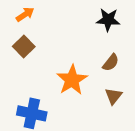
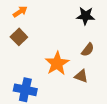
brown triangle: (113, 96) -> (81, 76), moved, turned -48

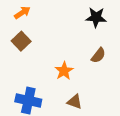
orange star: (57, 63) -> (64, 71), size x0.7
brown triangle: (81, 76) -> (75, 102), moved

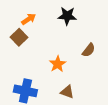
orange arrow: (22, 13) -> (29, 19), moved
black star: (96, 17) -> (67, 16), moved

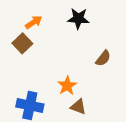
orange star: (58, 64) -> (67, 86), moved

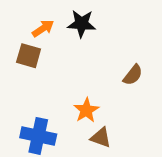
black star: (78, 18) -> (82, 24), moved
brown square: (22, 43) -> (29, 56), turned -30

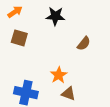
orange arrow: (43, 28) -> (15, 12), moved
brown semicircle: (133, 75) -> (84, 43), moved

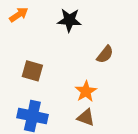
brown square: (19, 38) -> (32, 71), moved
orange star: (59, 75) -> (86, 91), moved

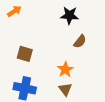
black star: (69, 20) -> (70, 15), moved
brown triangle: (86, 117) -> (65, 89), turned 32

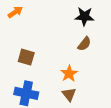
black star: (70, 15) -> (84, 16), moved

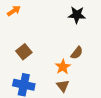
brown semicircle: (84, 44) -> (77, 53), moved
brown square: (26, 57) -> (24, 52), turned 35

